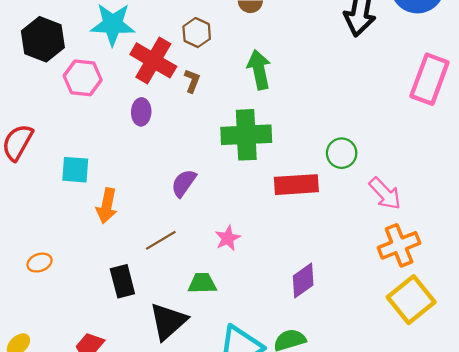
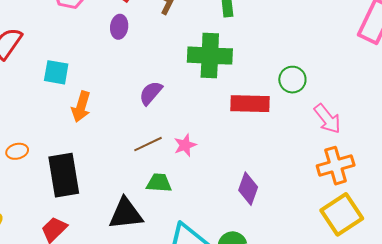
brown line: (161, 240) -> (148, 144), moved
purple diamond: (303, 280) -> (248, 189), turned -40
black rectangle: (122, 281) -> (64, 175), moved, size x1.5
black triangle: (168, 321) -> (126, 214), turned 30

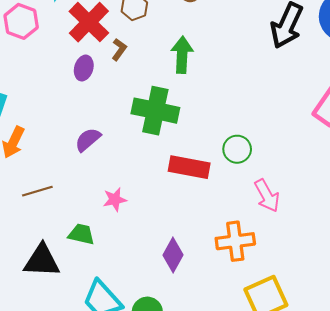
purple ellipse: (119, 27) -> (84, 68), moved
brown line: (148, 144) -> (37, 191), moved
orange cross: (336, 166) -> (235, 241), moved

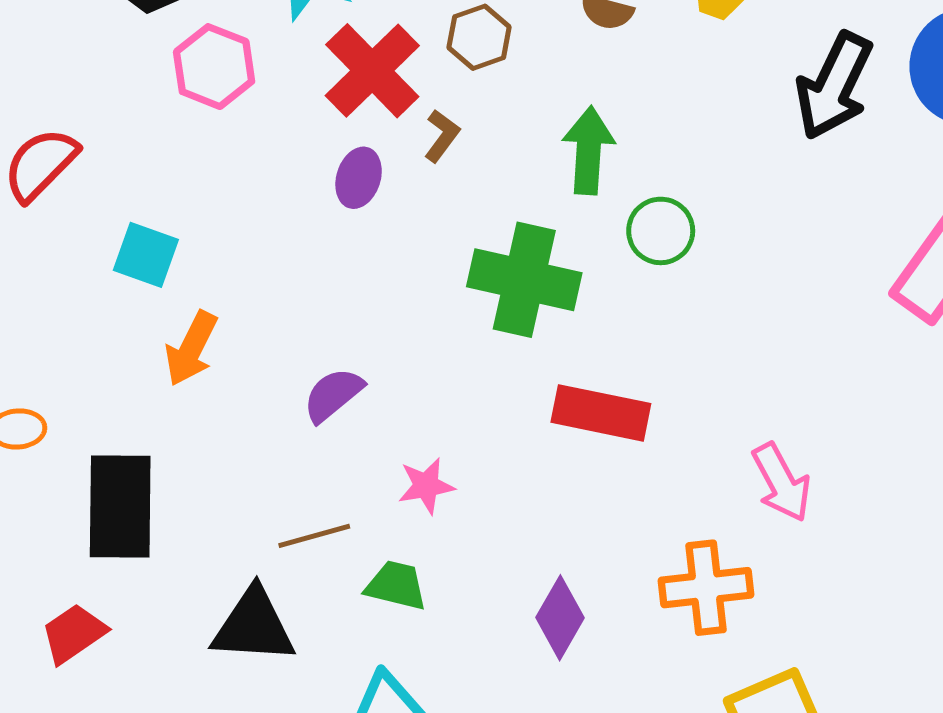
purple semicircle: (88, 140) -> (333, 395), moved
green circle: (237, 149) -> (661, 231), moved
brown line: (37, 191) -> (314, 536), moved
green trapezoid: (81, 234) -> (396, 585), moved

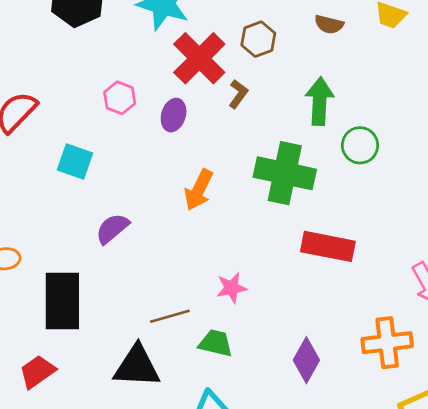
pink hexagon: (214, 67) -> (120, 98), moved, size x0.7
purple ellipse: (359, 178) -> (174, 115), moved
orange arrow: (191, 349) -> (199, 190), moved
purple semicircle: (333, 395) -> (112, 229), moved

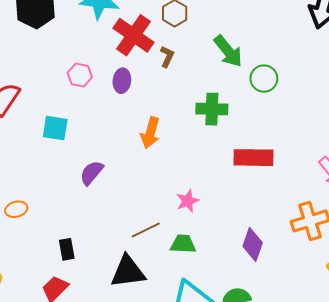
green arrow: (320, 101) -> (228, 51), turned 148
green cross: (285, 173) -> (212, 109), size x0.7
black rectangle: (62, 301) -> (67, 249), moved, size x0.5

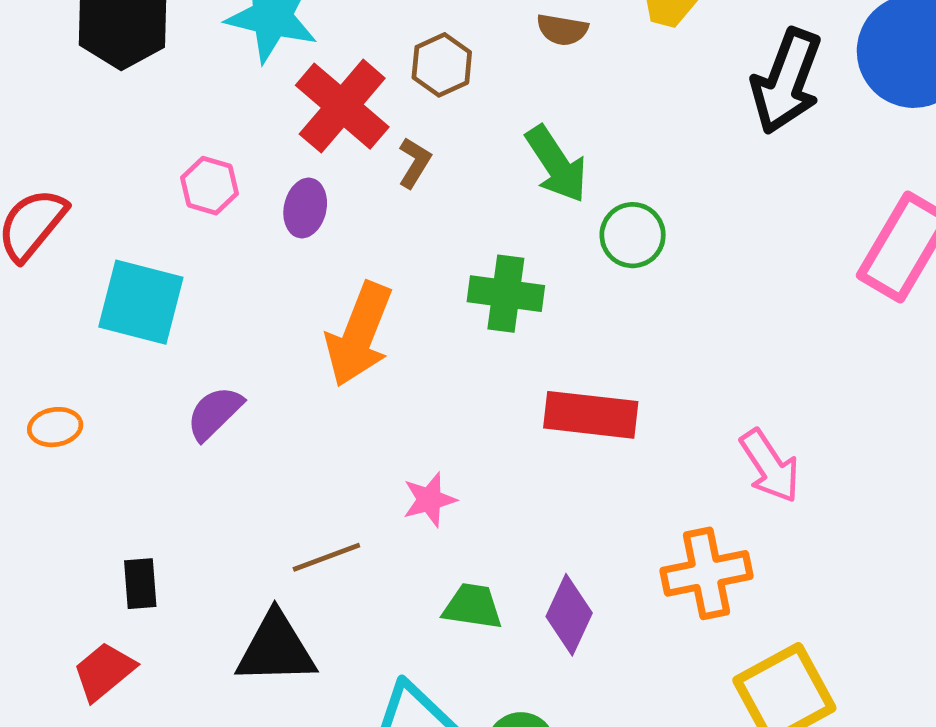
cyan square: (55, 128) -> (141, 302), size x1.4
orange arrow: (150, 133) -> (359, 334), size x1.4
orange ellipse: (16, 209) -> (55, 427), moved
green trapezoid: (183, 244) -> (473, 606), moved

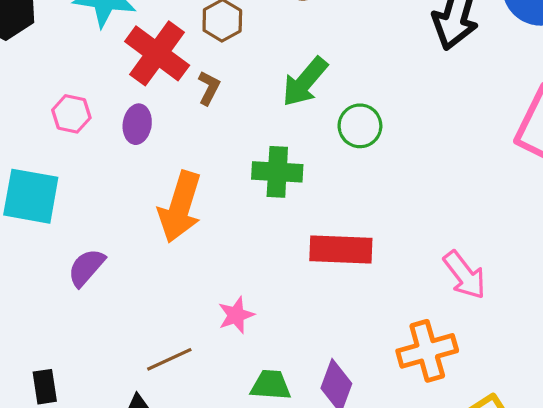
green arrow: (556, 164) -> (305, 82), turned 78

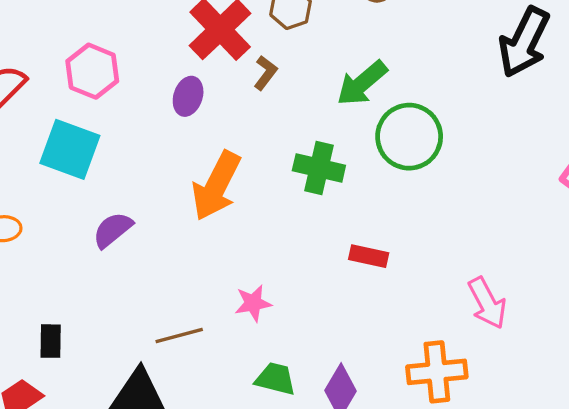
pink hexagon: (71, 114) -> (92, 71), moved, size x1.4
green circle: (360, 126) -> (409, 137), size x1.5
red rectangle: (341, 250) -> (369, 256), size x0.6

